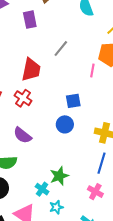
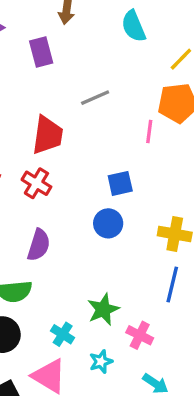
gray line: (61, 49) -> (95, 98), turned 30
purple semicircle: (22, 135) -> (39, 245), turned -108
cyan cross: (42, 189) -> (63, 334), moved
pink cross: (95, 192) -> (140, 335), moved

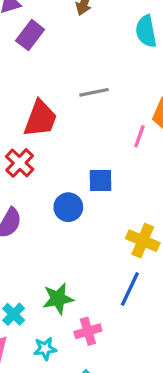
purple rectangle: (41, 52) -> (30, 35), moved, turned 40
blue circle: (108, 223) -> (68, 207), moved
pink cross: (140, 335) -> (88, 331), turned 35

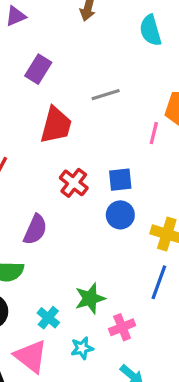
purple rectangle: (30, 35) -> (38, 69), moved
red cross: (20, 163) -> (74, 183), moved
blue circle: (68, 207) -> (120, 215), moved

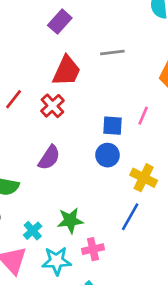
pink line: (154, 133) -> (143, 116), moved
red cross: (74, 183) -> (52, 106), moved
purple semicircle: (35, 230) -> (49, 158), moved
cyan star: (82, 348) -> (57, 261), size x1.5

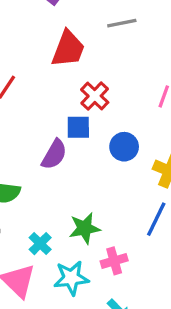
red cross: (52, 106) -> (95, 96), moved
blue square: (112, 126) -> (78, 127), moved

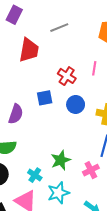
red cross: (95, 96) -> (67, 76), moved
purple semicircle: (54, 154) -> (16, 114), moved
pink cross: (114, 261) -> (91, 170), moved

